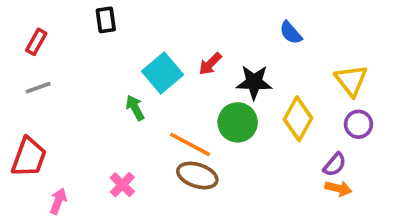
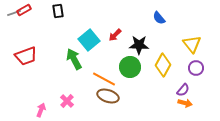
red rectangle: (36, 42) -> (24, 10), moved, turned 32
gray line: (38, 88) -> (14, 13), moved
green arrow: (135, 108) -> (74, 59), size x1.5
red trapezoid: (29, 157) -> (26, 56), moved, turned 50
pink arrow: (58, 201) -> (41, 110), moved

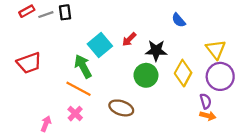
gray line: (14, 13) -> (46, 15), moved
purple circle: (196, 68) -> (220, 76), size x1.6
orange line: (104, 79) -> (79, 89), moved
purple semicircle: (183, 90) -> (206, 101), turned -56

